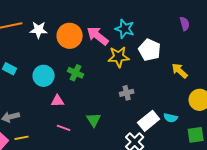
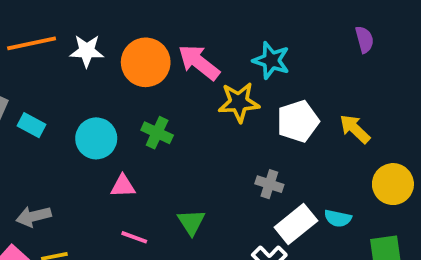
cyan star: (125, 29) -> (271, 60), moved
white pentagon: (150, 50) -> (298, 121), moved, turned 30
gray cross: (127, 93) -> (269, 184), moved, turned 32

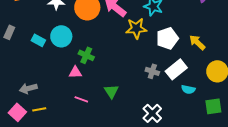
cyan rectangle: (32, 125) -> (38, 40), moved
green cross: (157, 133) -> (86, 55), moved
cyan circle: (96, 138) -> (61, 36), moved
white rectangle: (296, 224) -> (176, 69), moved

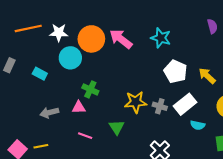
yellow star: (136, 28) -> (136, 102), moved
cyan circle: (61, 36) -> (70, 58), moved
white pentagon: (167, 38) -> (176, 72), turned -30
gray arrow: (28, 88) -> (49, 113), moved

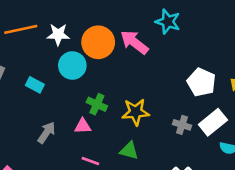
cyan star: (161, 38) -> (168, 22), moved
yellow star: (136, 102) -> (136, 112), moved
gray arrow: (49, 113) -> (47, 133), turned 138
green triangle: (117, 127) -> (129, 151), turned -42

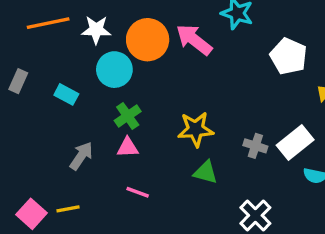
white pentagon: (201, 82) -> (289, 56), moved
green cross: (97, 104) -> (128, 116), moved, turned 30
green triangle: (129, 151) -> (206, 172), moved

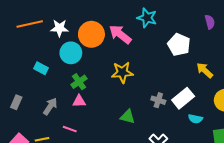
gray rectangle: (18, 81) -> (16, 102), moved
yellow star: (196, 129) -> (122, 72), moved
pink line: (138, 192) -> (70, 129), moved

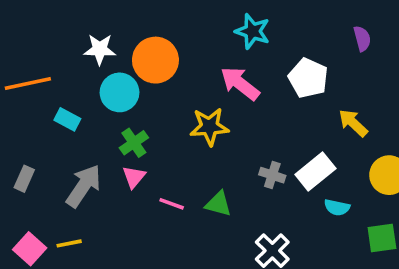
orange line: (30, 24) -> (28, 83), moved
pink arrow: (120, 34) -> (240, 83), moved
pink triangle: (79, 101) -> (134, 177), turned -48
gray arrow: (50, 106) -> (84, 186), size x1.4
pink line: (70, 129) -> (172, 204), moved

